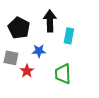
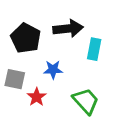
black arrow: (50, 21) -> (68, 29), turned 85
green trapezoid: (63, 74) -> (86, 101), turned 140

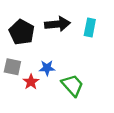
cyan rectangle: (94, 49) -> (90, 28), moved
blue star: (53, 70) -> (47, 68), moved

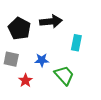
cyan rectangle: (90, 28) -> (76, 43), moved
red star: (31, 82) -> (25, 80), moved

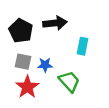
gray square: (11, 59) -> (23, 62), moved
red star: (25, 80) -> (27, 87), size x1.5

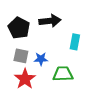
green trapezoid: (69, 81) -> (63, 74), turned -50

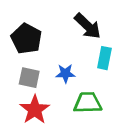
black arrow: (50, 21) -> (88, 26), moved, turned 50
blue star: (41, 59) -> (65, 73), moved

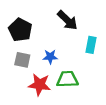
cyan rectangle: (104, 58) -> (91, 45), moved
red star: (35, 110) -> (39, 85), moved, turned -30

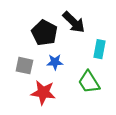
black pentagon: (20, 30) -> (44, 33), moved
green trapezoid: (67, 79) -> (89, 82), moved, turned -120

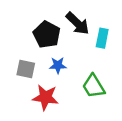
cyan rectangle: (100, 49) -> (102, 38), moved

